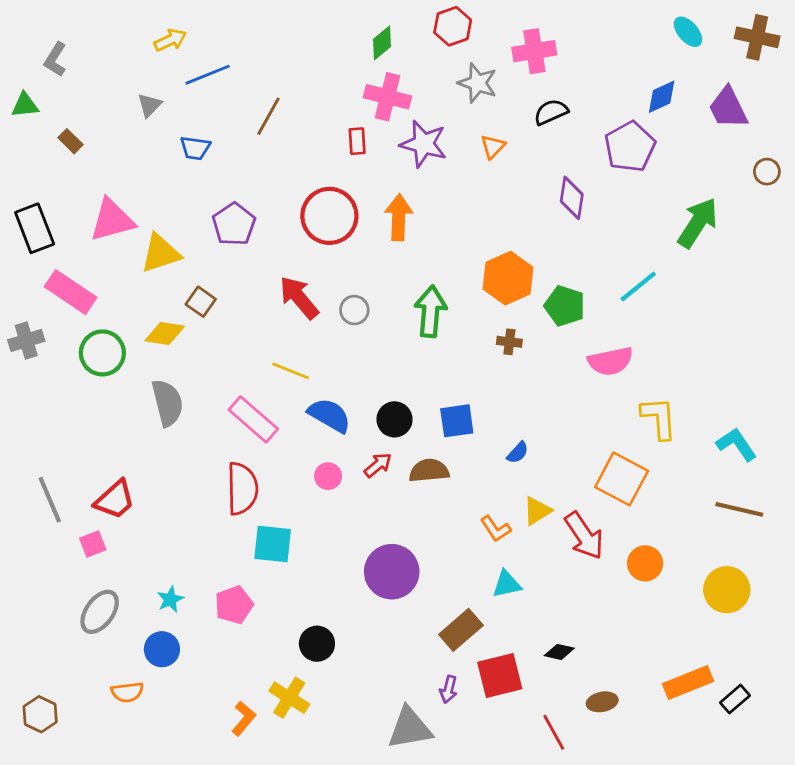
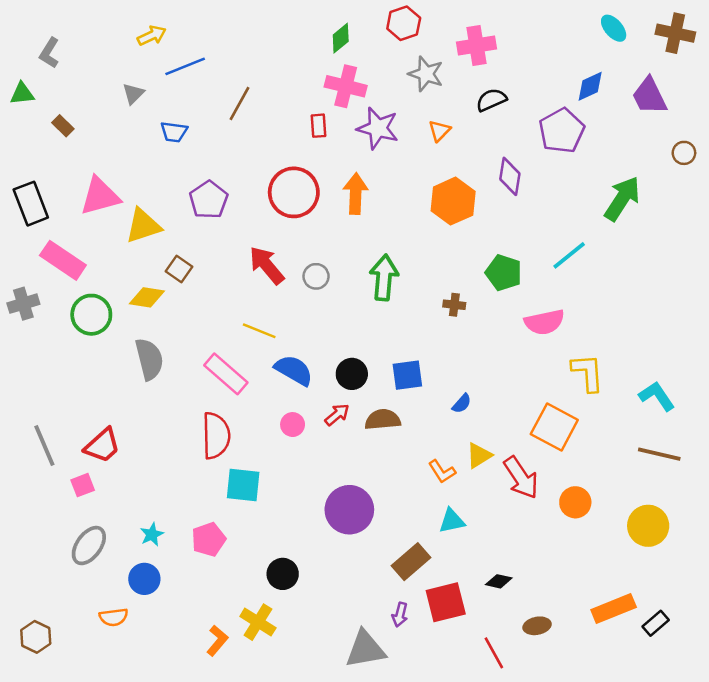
orange hexagon: (508, 278) -> (453, 201), moved

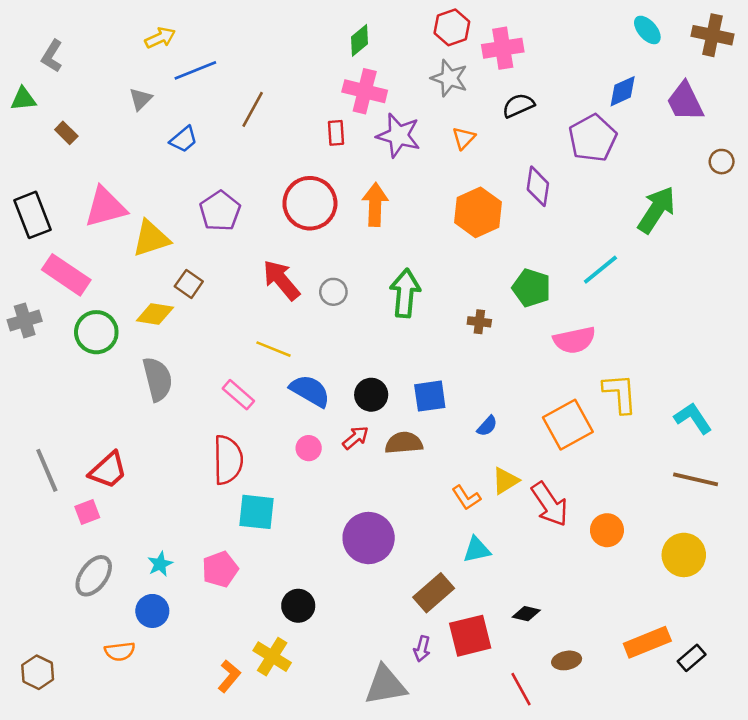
red hexagon: (404, 23) -> (452, 27), moved
blue trapezoid: (174, 132) -> (184, 139), turned -48
pink rectangle: (226, 374) -> (238, 395), size x0.7
orange square: (554, 427) -> (568, 425), moved, turned 33

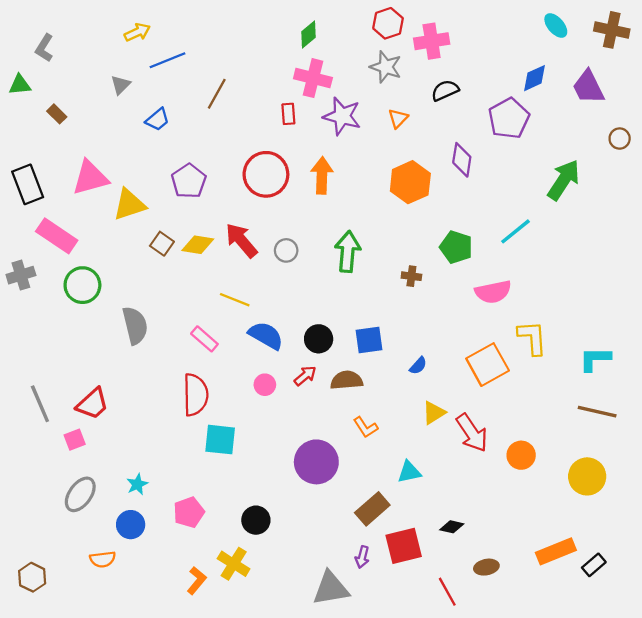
yellow diamond: (155, 314) -> (198, 245), moved
cyan L-shape: (693, 418) -> (595, 359), turned -56
orange L-shape: (466, 498) -> (366, 427), moved
pink pentagon: (220, 569) -> (189, 512), moved

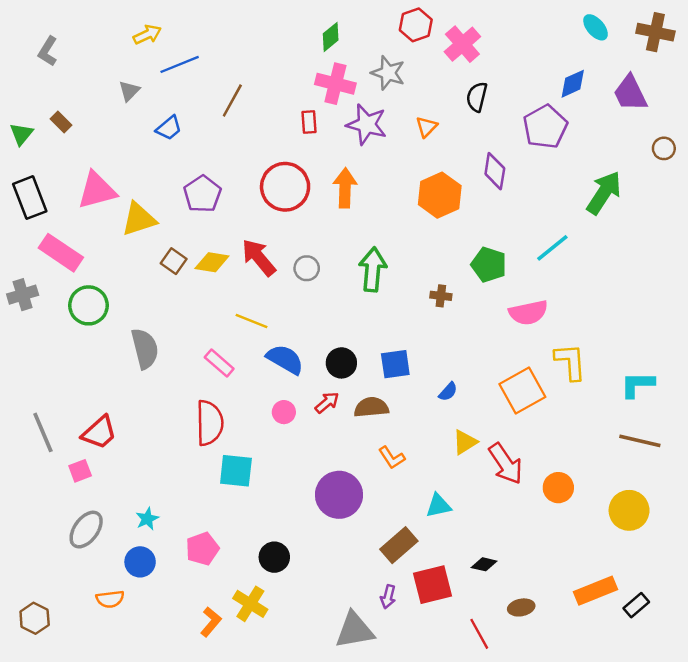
pink cross: (432, 41) -> (462, 44), turned -32
gray star: (386, 67) -> (388, 73), moved
green triangle: (20, 85) -> (21, 134), moved, turned -45
black semicircle: (445, 90) -> (477, 97), turned -52

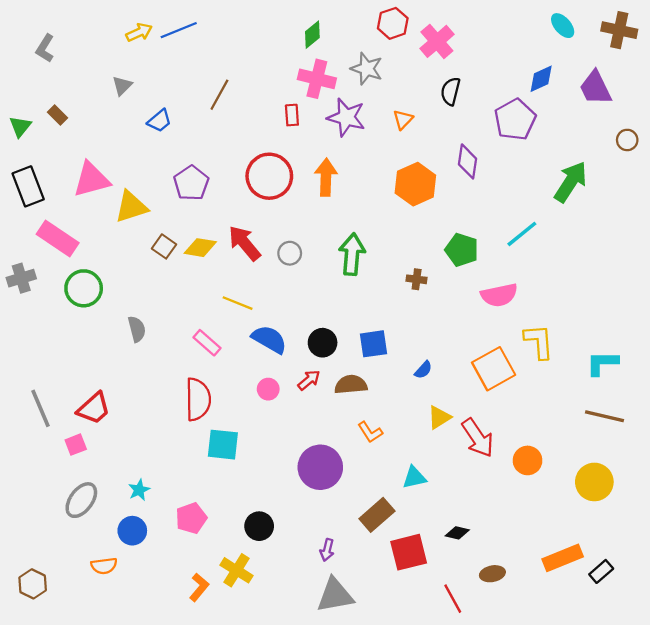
blue line: (180, 64) -> (179, 30), moved
gray semicircle: (145, 349) -> (137, 329), size x0.7
purple arrow: (388, 597) -> (327, 550), moved

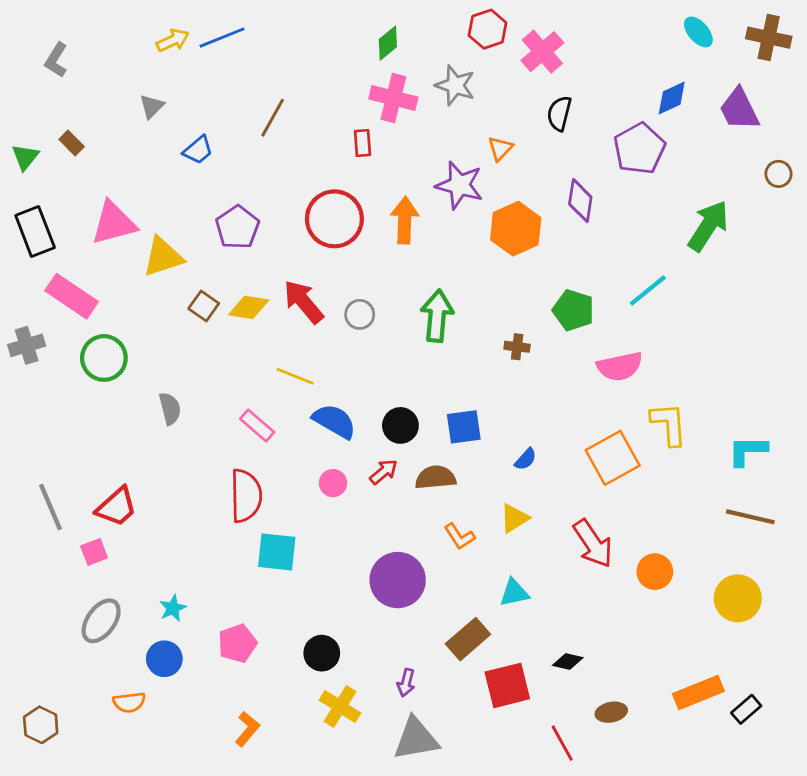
purple star: (346, 117) -> (459, 185), moved
yellow triangle: (439, 417) -> (514, 518), moved
yellow cross: (236, 570) -> (340, 707), moved

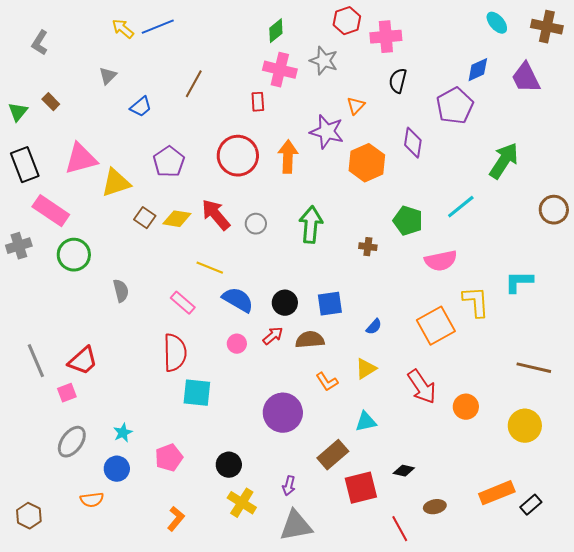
yellow arrow: (173, 40) -> (123, 29), turned -115
pink cross: (542, 52) -> (386, 37), turned 36
brown circle: (779, 174) -> (554, 210), moved, size x1.5
cyan L-shape: (748, 451) -> (519, 282), moved

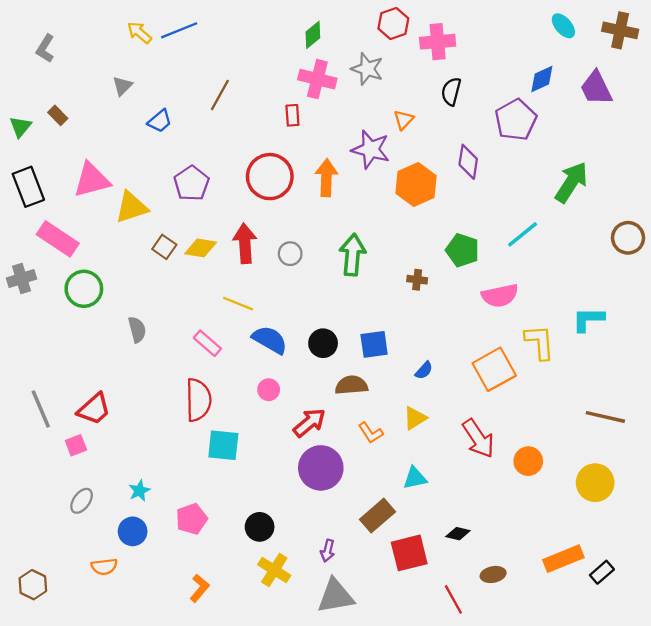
red arrow: (216, 215) -> (245, 243), turned 36
red arrow: (273, 336) -> (309, 423), moved, size x1.4
gray ellipse: (72, 442) -> (82, 501), size x0.7

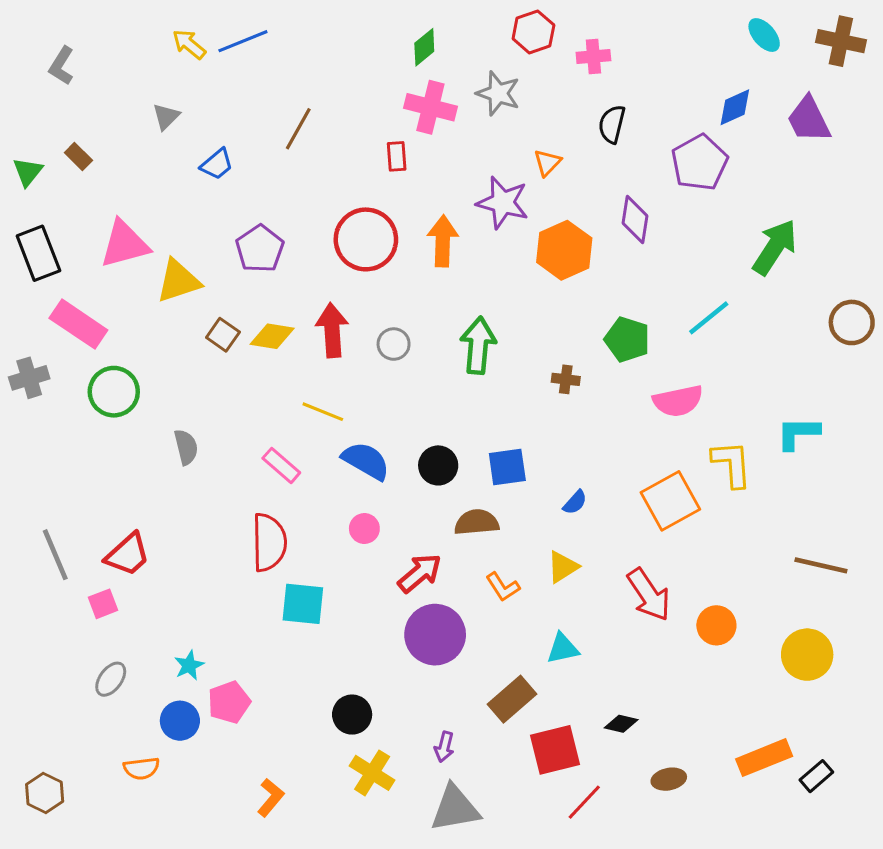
pink cross: (438, 42) -> (593, 57), size x0.7
pink pentagon: (192, 519) -> (229, 702), moved
red line: (453, 599) -> (584, 802), moved, turned 72

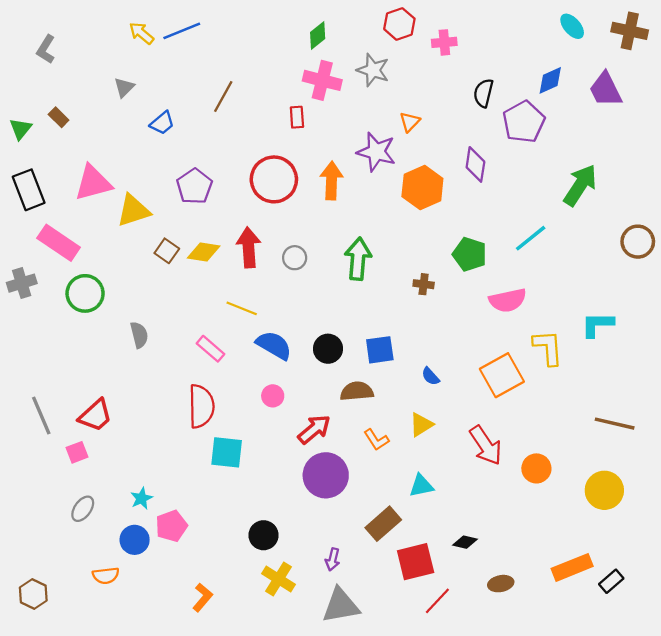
black semicircle: (612, 124) -> (483, 93), moved
blue semicircle: (575, 502) -> (430, 376), turned 96

